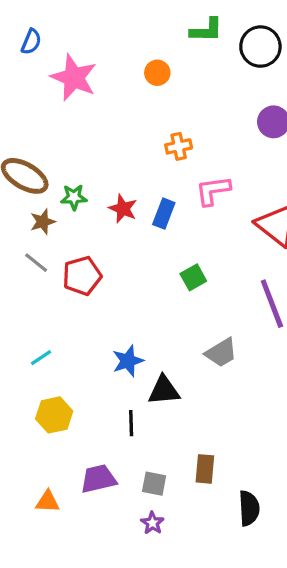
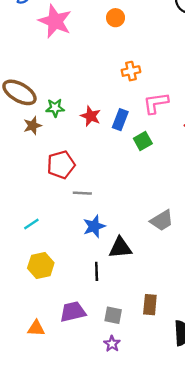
gray line: (36, 263) -> (82, 193), moved, turned -36
green square: (193, 277) -> (143, 141), moved

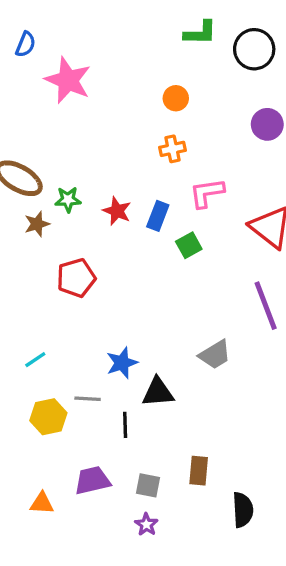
orange circle: (116, 18) -> (176, 98), moved
gray line: (82, 193) -> (88, 399), moved

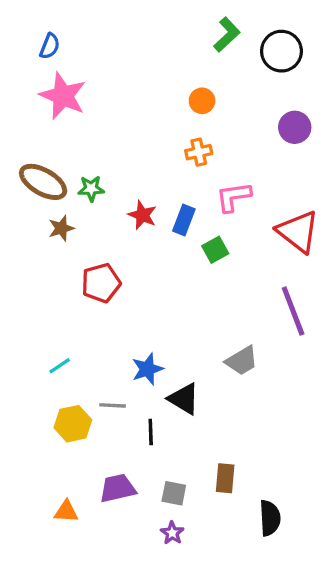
green L-shape: (200, 33) -> (227, 35), turned -44
pink star: (68, 80) -> (63, 96), moved
green star: (68, 199) -> (91, 189), moved
black triangle: (158, 392) -> (184, 399), turned 36

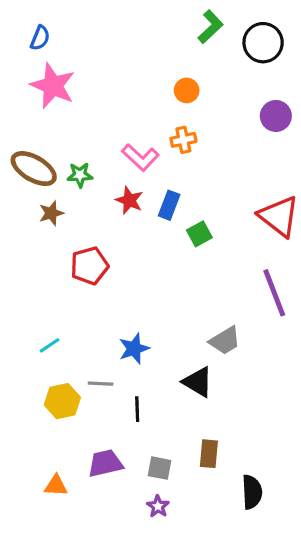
pink L-shape: (233, 197) -> (140, 157), moved, turned -129
black triangle: (184, 399) -> (198, 382), moved

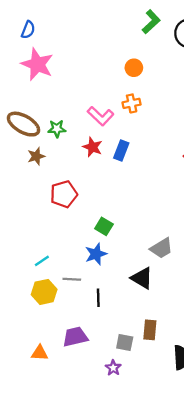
green square: (199, 234) -> (104, 226), moved, turned -30
cyan line: (50, 345) -> (42, 261), moved
gray square: (160, 468) -> (125, 343), moved

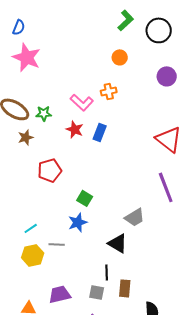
orange circle: (134, 68) -> (120, 57), moved
black line: (98, 298) -> (107, 272), moved
gray square: (125, 343) -> (97, 292), moved

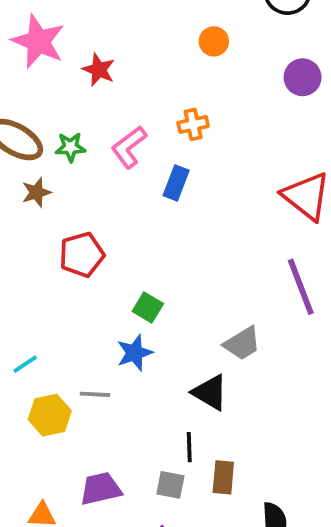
orange cross: (109, 91) -> (193, 124), moved
pink L-shape: (82, 102) -> (129, 147), moved, turned 100
red star: (75, 129) -> (99, 70), moved
cyan line: (31, 228) -> (25, 364), moved

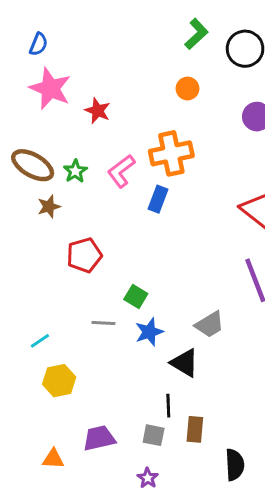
orange cross: (193, 124) -> (171, 153), size x1.8
green star: (70, 147) -> (75, 171), turned -30
blue star: (135, 353) -> (149, 332), moved
gray line: (95, 394) -> (103, 323), moved

